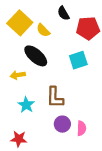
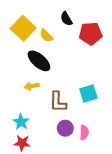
cyan square: (78, 60) -> (88, 94), moved
yellow arrow: (18, 75) -> (32, 86), moved
cyan star: (26, 105) -> (21, 122), moved

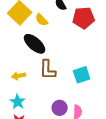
yellow arrow: (32, 86) -> (19, 76), moved
brown L-shape: (58, 102) -> (48, 70), moved

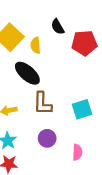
yellow semicircle: (42, 20) -> (36, 45), turned 40
purple circle: (60, 108) -> (47, 138), moved

